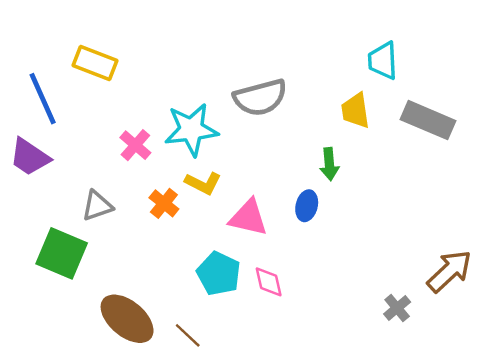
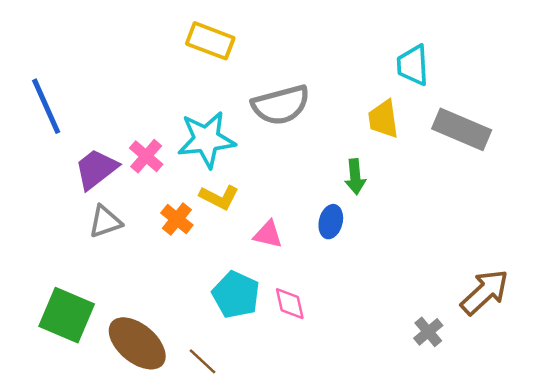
yellow rectangle: (95, 63) -> (210, 41), moved
purple trapezoid: (30, 157) -> (96, 169), moved, turned 108
pink triangle: (248, 218) -> (268, 234), size x0.7
green square: (62, 253) -> (67, 315), moved

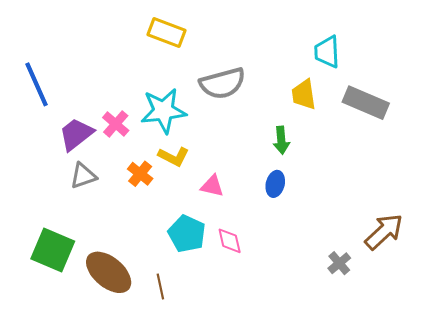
blue ellipse: (331, 222) -> (275, 184), moved
brown line: (203, 361) -> (160, 287), turned 35

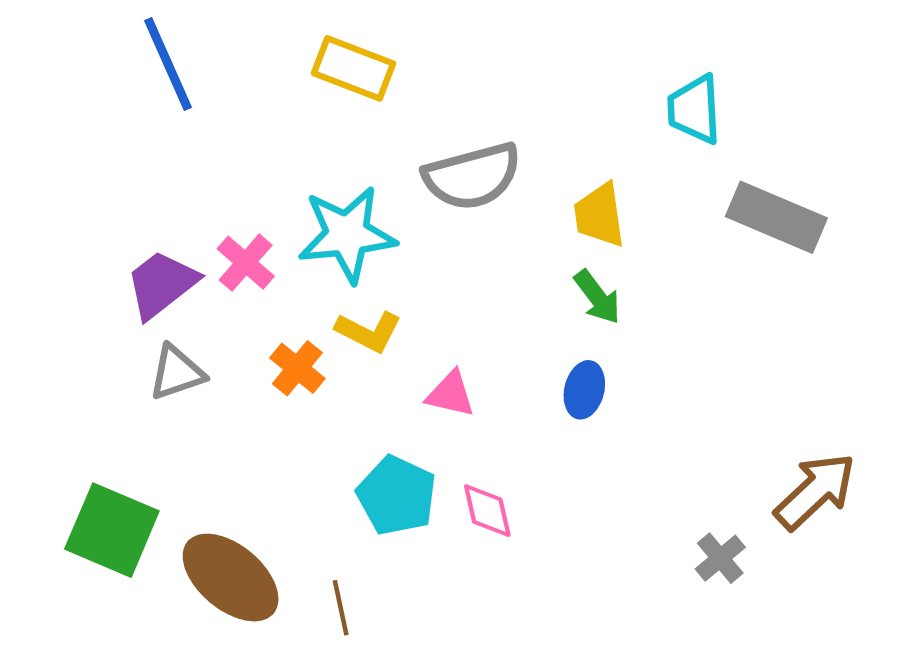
blue line: (36, 84) -> (168, 64), moved
yellow trapezoid: (304, 94) -> (599, 215), moved
green arrow: (281, 140) -> (597, 297), turned -32

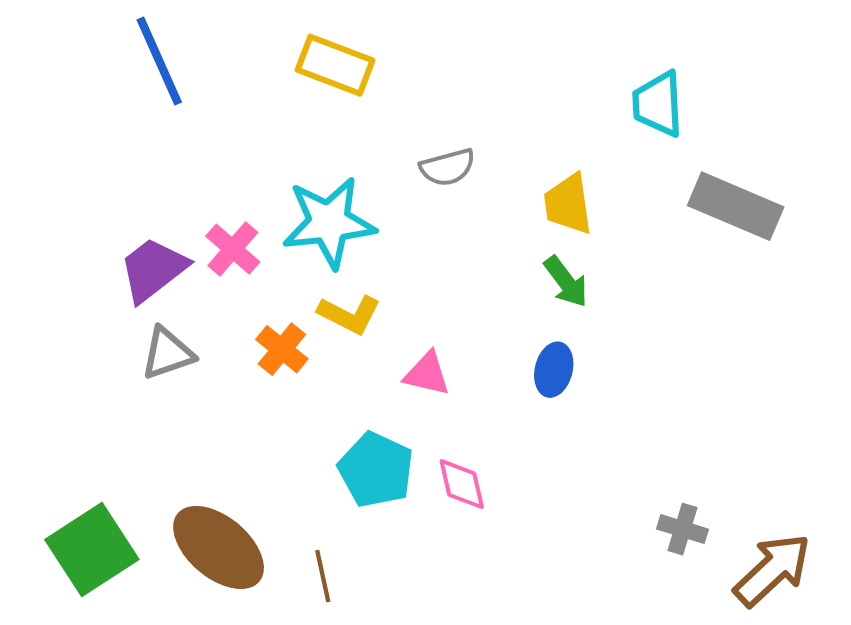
gray semicircle: (472, 176) -> (447, 167), size x0.6
brown arrow: (815, 491) -> (772, 570), moved
green square: (112, 530) -> (92, 550), moved, turned 34
gray cross: (720, 558) -> (682, 529), turned -33

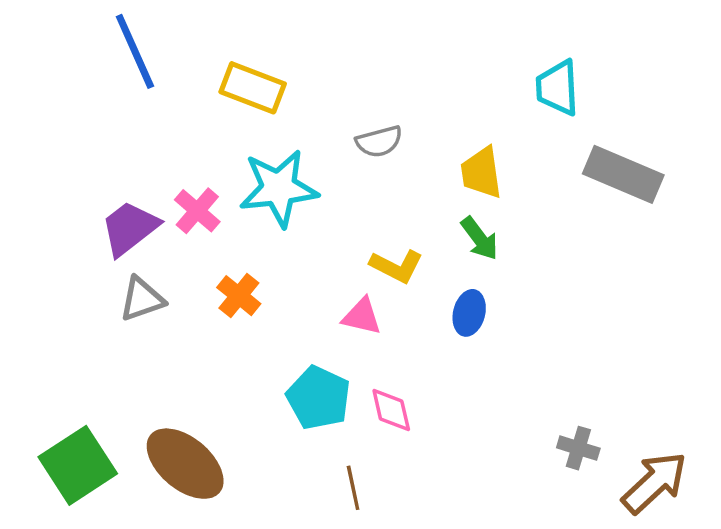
yellow rectangle: (335, 65) -> (253, 88), moved
yellow L-shape: (349, 314) -> (396, 266), moved
brown line: (323, 576) -> (353, 488), moved

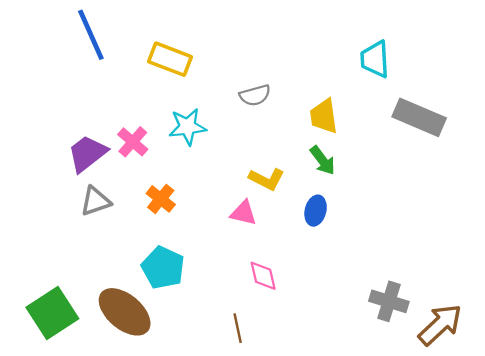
cyan star: (279, 188) -> (187, 127), size x0.7
cyan pentagon: (318, 398) -> (163, 268), moved
gray cross: (578, 448) -> (389, 301), size x1.4

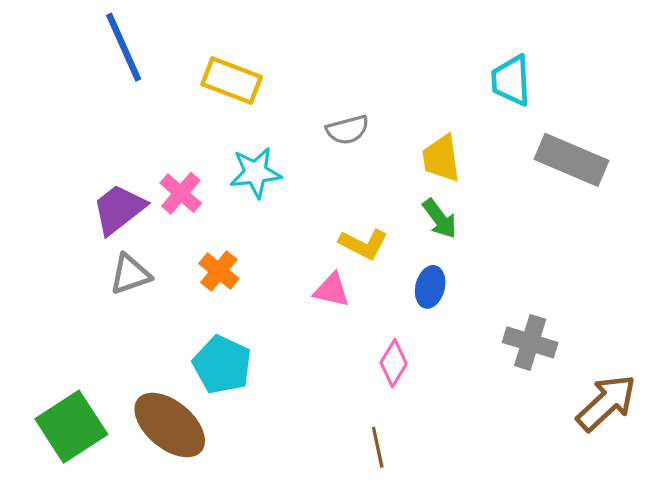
pink diamond: (263, 276) -> (394, 363), moved, turned 44
gray cross: (389, 301) -> (530, 342), moved
brown arrow: (440, 325) -> (606, 403), moved
brown line: (238, 328) -> (378, 447), moved

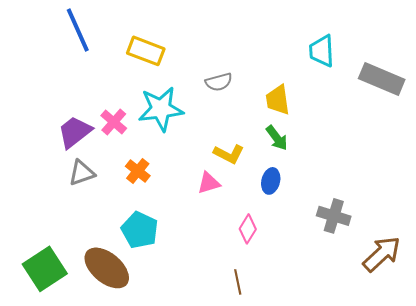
gray rectangle: (571, 160) -> (382, 79), moved
cyan star: (255, 173) -> (161, 109), size x1.4
pink triangle: (332, 290) -> (209, 183), turned -30

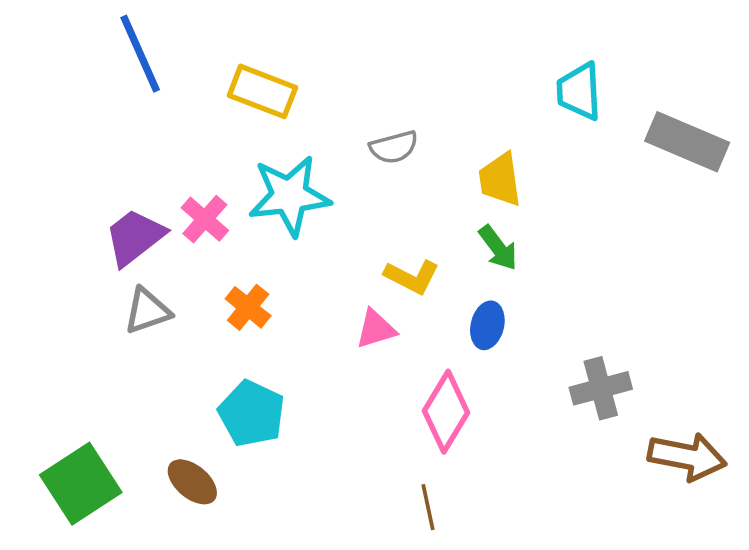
gray cross: (334, 216) -> (601, 388), turned -32
pink diamond: (248, 229) -> (446, 412), size x1.5
brown arrow: (382, 254) -> (687, 457), turned 54
brown ellipse: (107, 268) -> (192, 482), size x0.6

